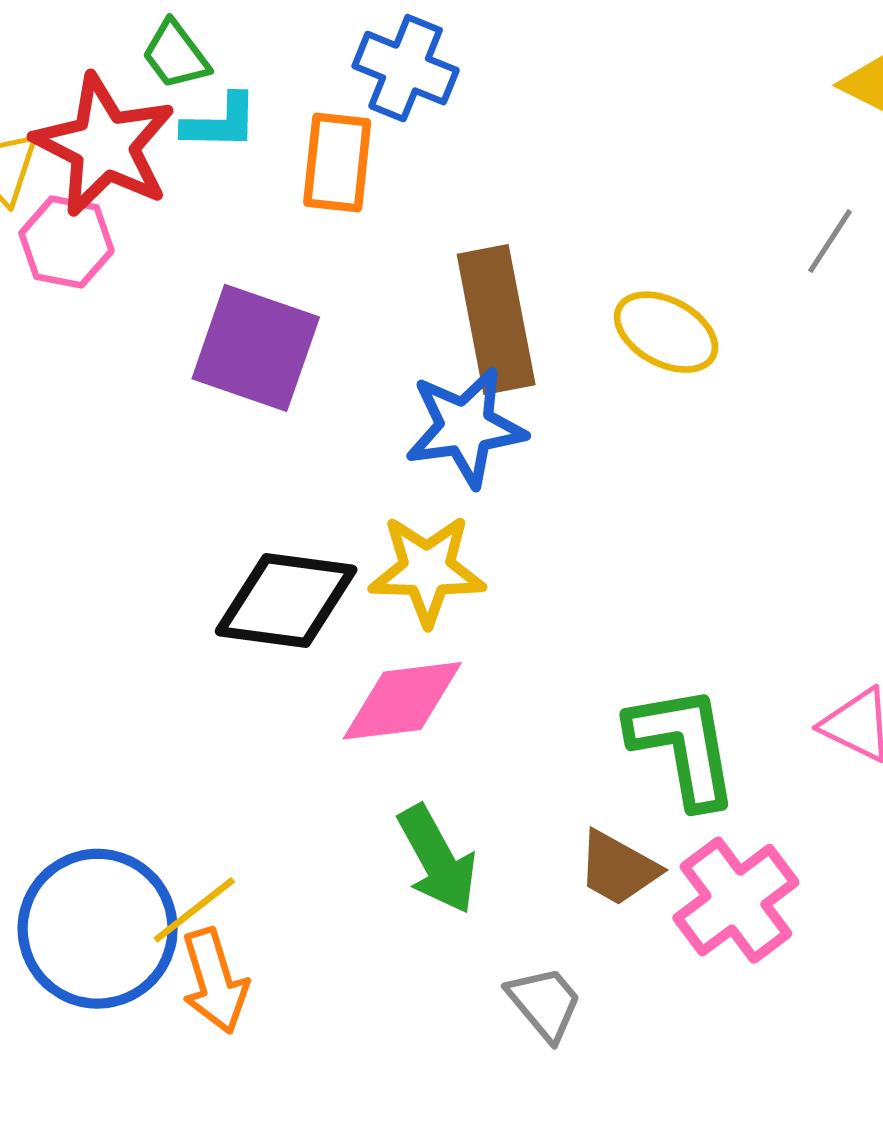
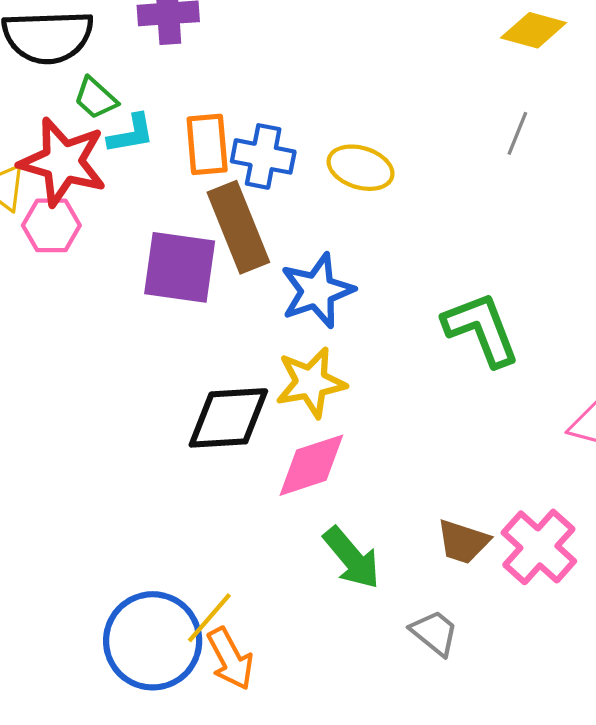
blue cross: (406, 68) -> (263, 156), moved
brown rectangle: (496, 320) -> (238, 227), moved
yellow ellipse: (666, 332) -> (361, 168), moved
green L-shape: (683, 746) -> (481, 329), moved

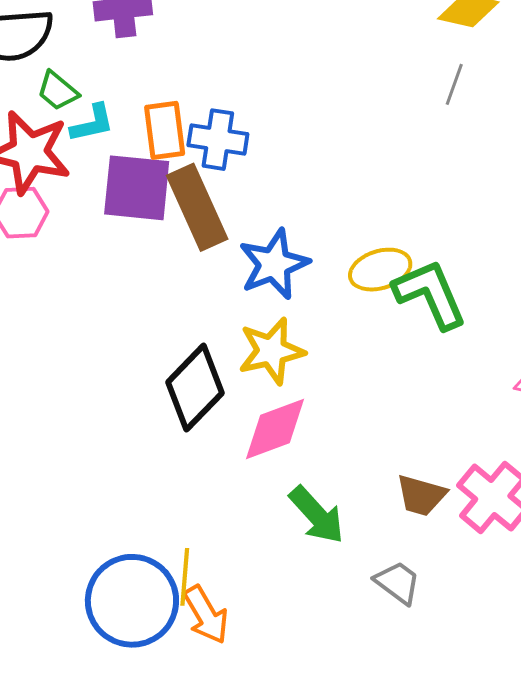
gray line: (517, 133) -> (454, 84), moved
yellow ellipse: (361, 168) -> (380, 270), moved, turned -32
purple square: (180, 267) -> (137, 188), moved
black diamond: (228, 418) -> (195, 388), turned -40
yellow line: (209, 618) -> (185, 577), turned -34

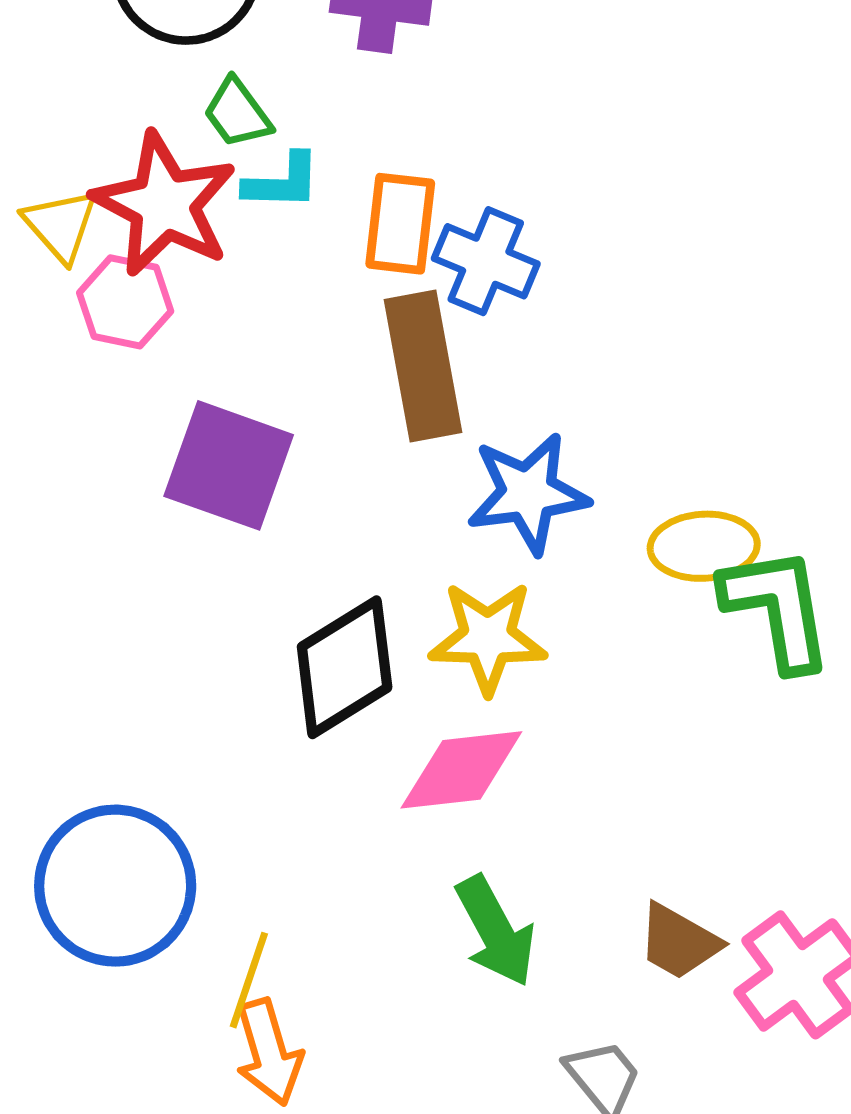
purple square: (137, 188) -> (229, 465), moved
blue circle: (132, 601) -> (115, 886), moved

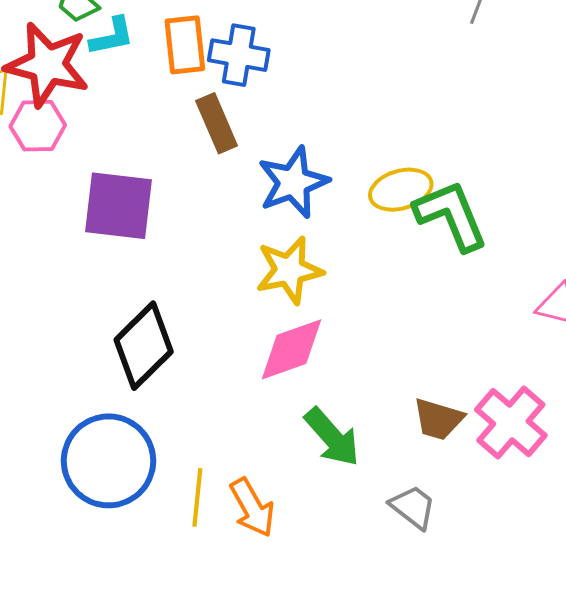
brown rectangle: (423, 366) -> (217, 123), size x0.7
black diamond: (345, 667) -> (144, 346), moved
orange arrow: (269, 1052) -> (252, 508), moved

